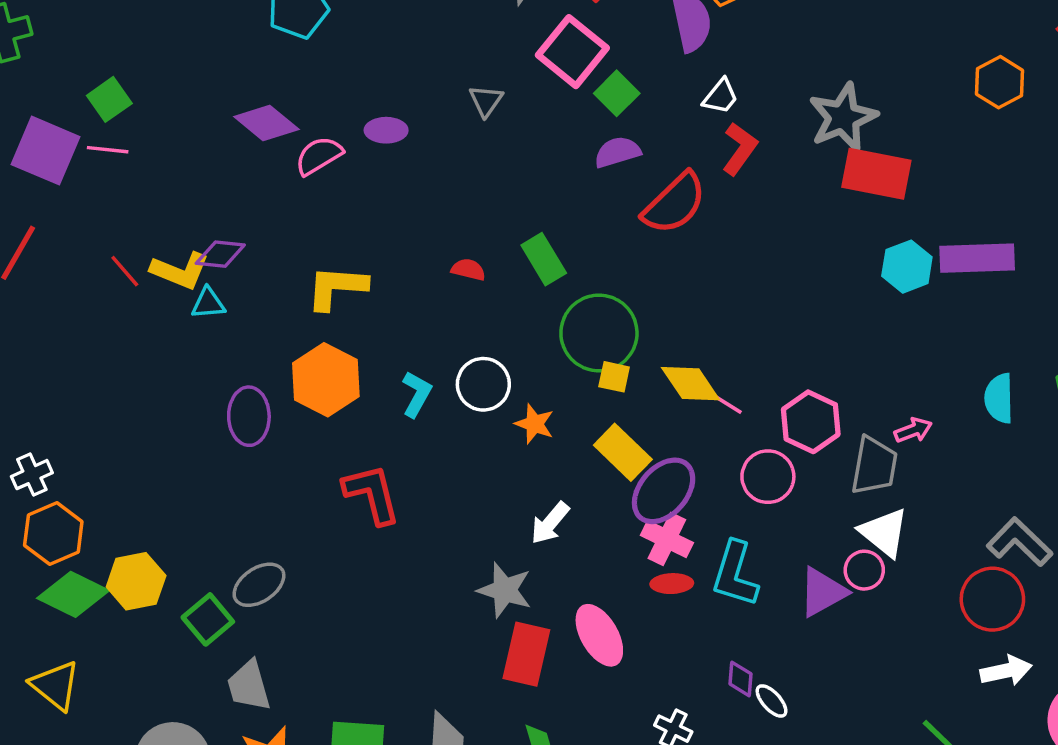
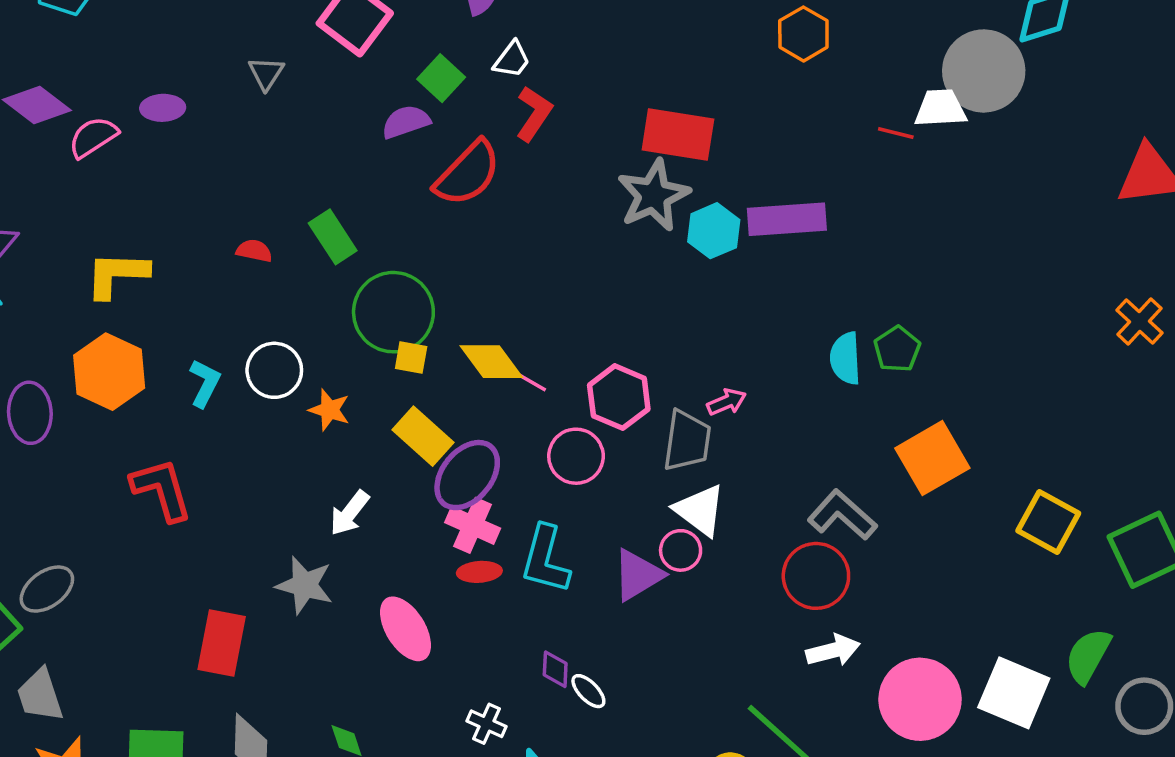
green square: (617, 93) -> (441, 78), moved
gray star: (843, 117) -> (654, 195), moved
cyan semicircle: (999, 398) -> (845, 358), moved
red rectangle: (526, 654) -> (222, 643), moved

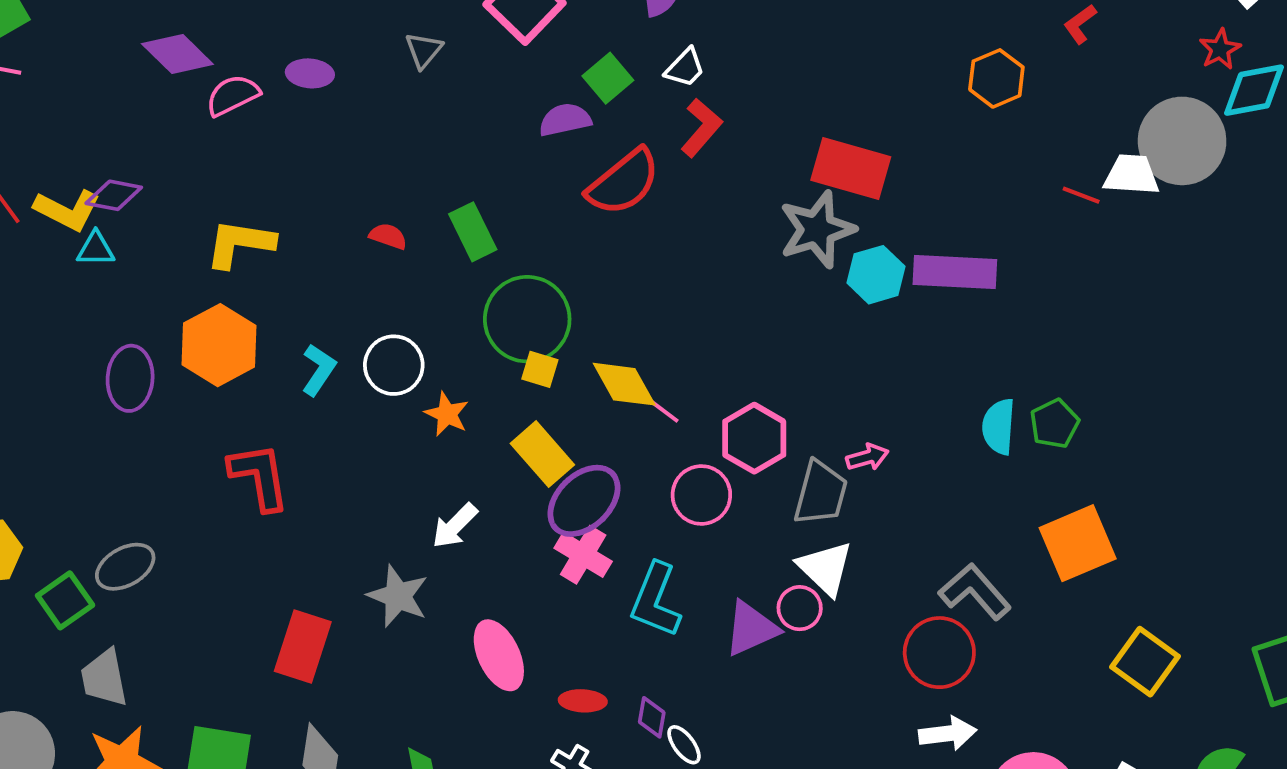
yellow square: (1048, 522) -> (1145, 662), moved
red ellipse: (479, 572) -> (583, 701), moved

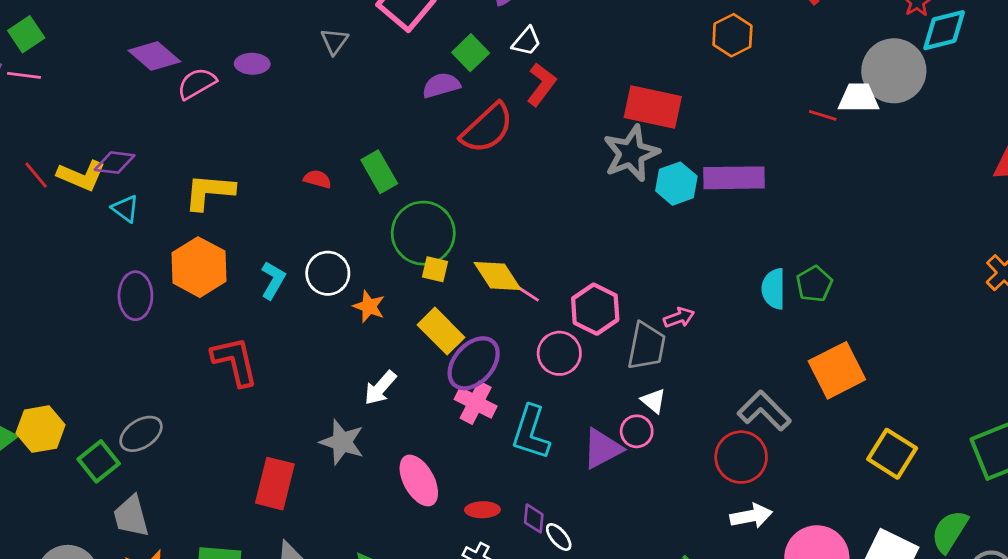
orange hexagon: (996, 78) -> (732, 35), moved
cyan triangle: (96, 249) -> (125, 209), moved, turned 40
white triangle: (825, 568) -> (654, 401), size x0.6

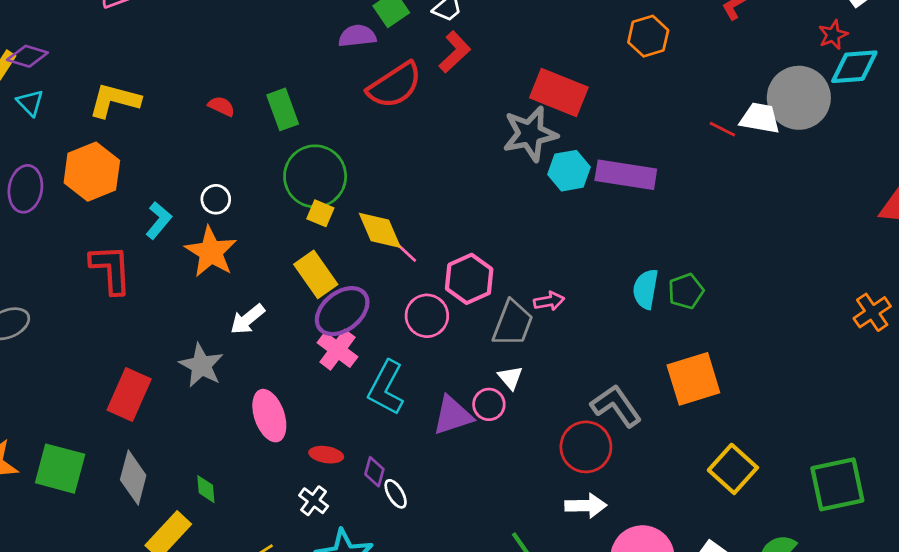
white circle: (328, 273) -> (216, 199), size x0.7
cyan L-shape: (273, 280) -> (159, 220), moved
orange star: (369, 306) -> (211, 252), moved, size x1.6

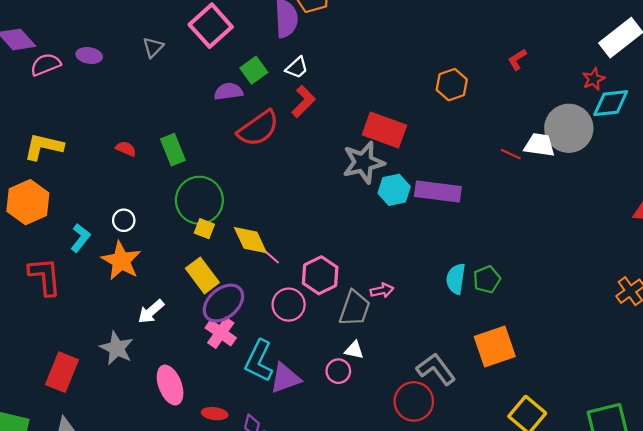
white triangle: (510, 378) -> (354, 350), turned -36
purple triangle: (453, 415) -> (285, 378), moved

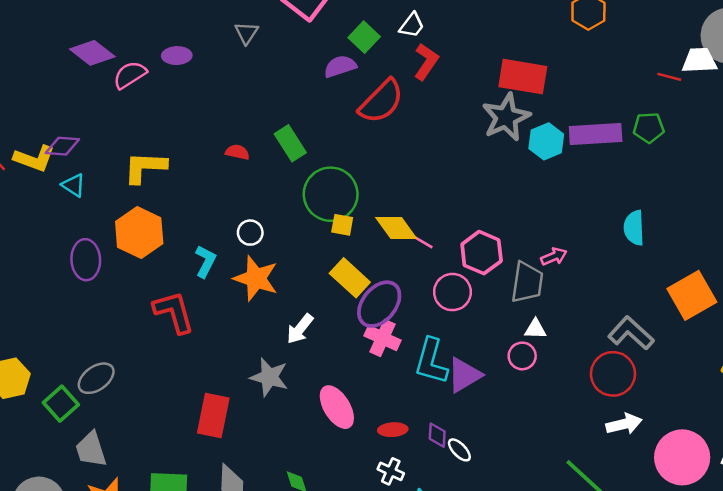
green pentagon: (487, 279) -> (649, 128), moved, turned 30

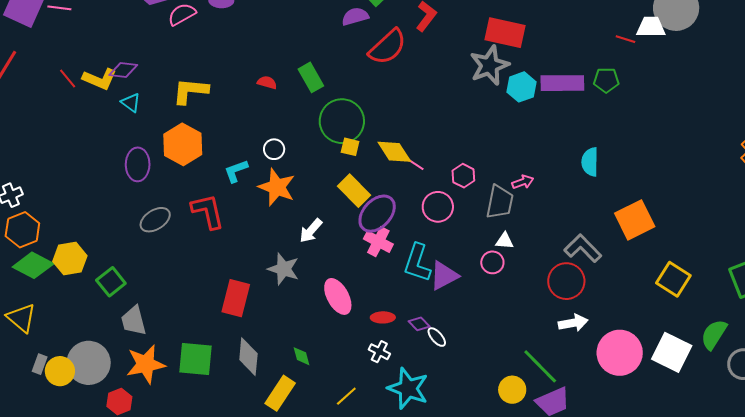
pink hexagon: (482, 253) -> (463, 176), size x0.7
cyan L-shape: (205, 261) -> (236, 171), turned -140
gray ellipse: (96, 378) -> (155, 220), moved
purple diamond: (437, 435) -> (419, 324), turned -50

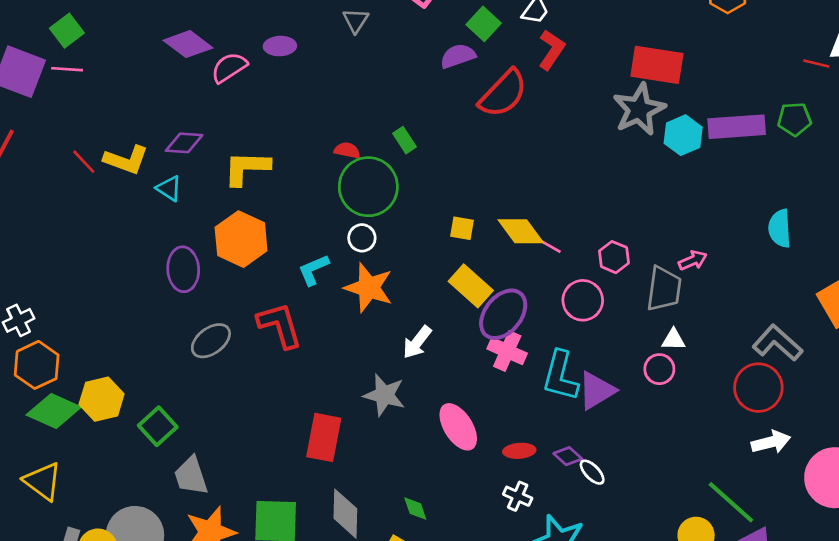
purple diamond: (123, 70) -> (184, 143), moved
green rectangle: (311, 77) -> (404, 140), size x0.7
green circle: (342, 121) -> (368, 187), moved

